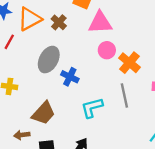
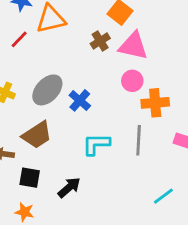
brown cross: (59, 22) -> (100, 41), moved
gray ellipse: (49, 60) -> (47, 90), moved
orange cross: (129, 63) -> (155, 103), turned 30

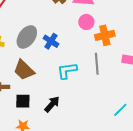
brown trapezoid: (37, 135) -> (24, 70), turned 85
cyan line: (163, 196) -> (120, 110), moved

